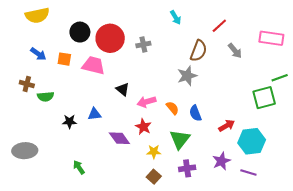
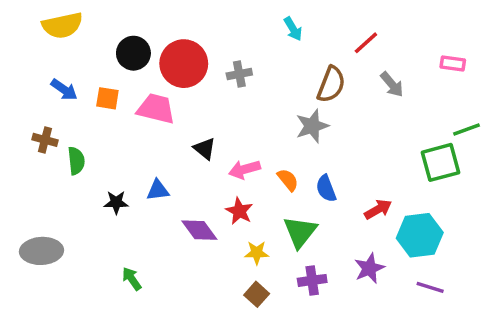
pink rectangle: (271, 38) -> (453, 64), size x0.6
green semicircle: (46, 97) -> (76, 161), turned -91
purple line: (248, 172) -> (430, 287), moved

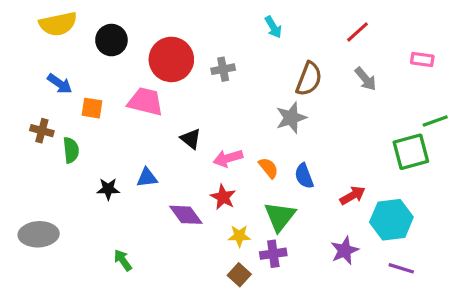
red line: (366, 43) -> (357, 32), moved
black circle: (133, 53) -> (111, 40), moved
orange square: (107, 98) -> (92, 108), moved
purple cross: (312, 280) -> (273, 254), moved

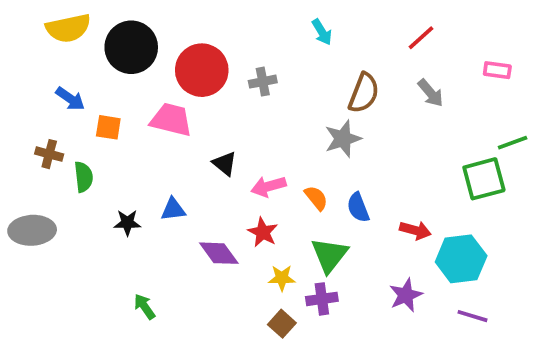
black circle: (111, 40) -> (131, 47), size x1.4
red arrow: (353, 195) -> (415, 230), turned 45
gray ellipse: (39, 234) -> (32, 230), moved

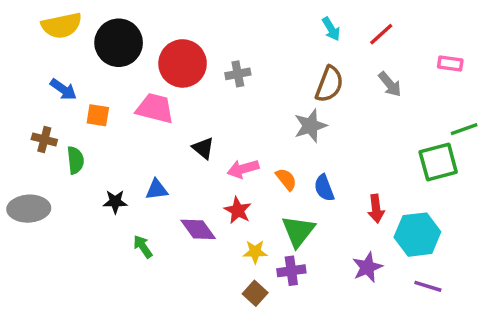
cyan arrow: (322, 32) -> (331, 29), moved
red arrow: (415, 230) -> (376, 209), turned 68
green arrow: (145, 307) -> (143, 247), moved

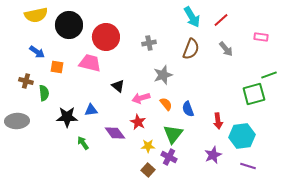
cyan arrow: (331, 29) -> (192, 17), size x1.5
gray cross: (238, 74) -> (149, 43), moved
gray star: (310, 126) -> (163, 75), moved
black star: (115, 202) -> (67, 117), size x1.5
purple cross: (291, 271) -> (169, 157), turned 35

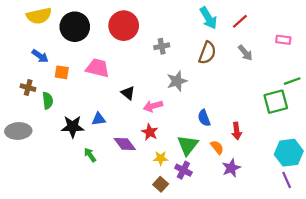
red circle: (106, 37) -> (124, 26), moved
orange semicircle: (166, 104) -> (217, 147), moved
cyan hexagon: (242, 136) -> (289, 153), moved
purple line: (248, 166) -> (287, 180), moved, turned 49

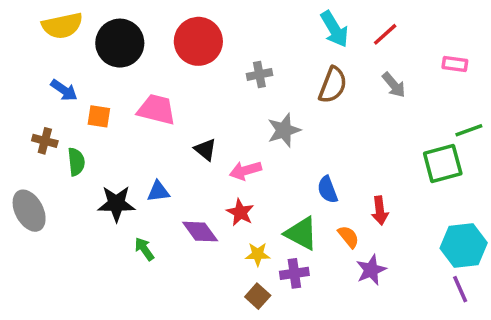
gray ellipse: (18, 131) -> (29, 211), turned 65
green triangle: (188, 145) -> (301, 233), turned -40
purple cross: (183, 170) -> (294, 273), turned -35

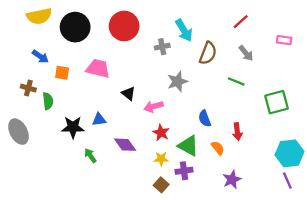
cyan arrow: (334, 29) -> (184, 30), moved
green line: (469, 130) -> (236, 81), moved, turned 42
red star: (240, 212) -> (161, 133), moved
purple star: (371, 270) -> (232, 179), moved

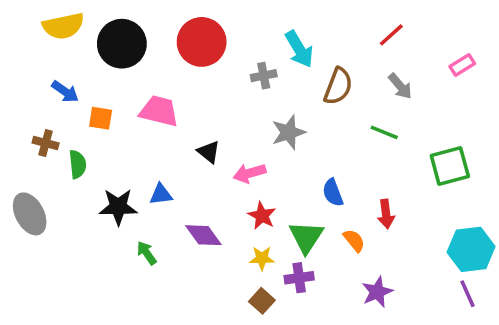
pink rectangle: (284, 40) -> (462, 65), turned -40
green triangle: (188, 146) -> (306, 237), turned 35

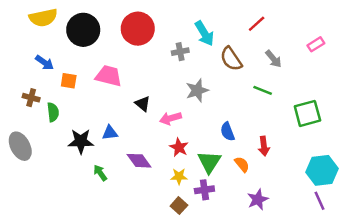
red line: (391, 35) -> (257, 24), moved
brown semicircle: (338, 86) -> (231, 59), turned 125

